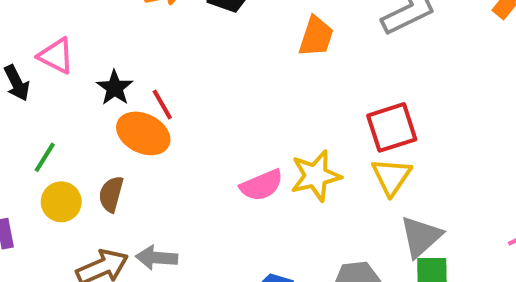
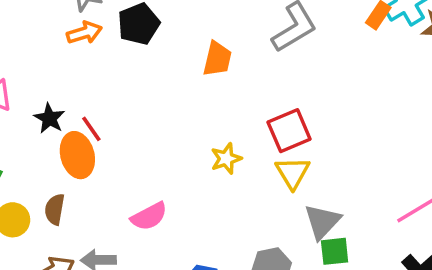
orange ellipse: (143, 133) -> (77, 155), turned 54
yellow star: (316, 176) -> (226, 159), moved, size x0.7
pink semicircle: (262, 185) -> (149, 216), moved

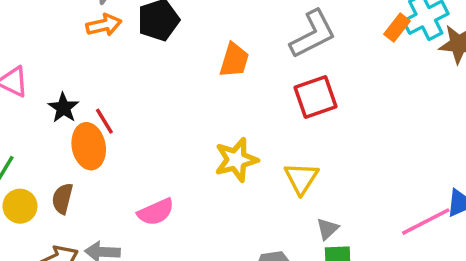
red square: (289, 131) -> (316, 97), moved
yellow star: (226, 159) -> (236, 160), size x1.4
gray triangle: (322, 222) -> (327, 229), size x0.6

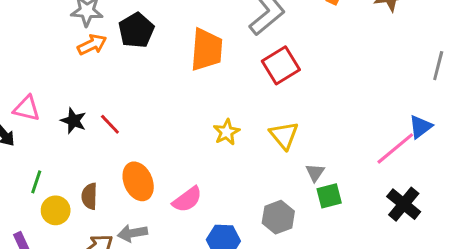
orange trapezoid: (234, 60) -> (207, 50), size x1.4
orange ellipse: (89, 146) -> (138, 181), moved
yellow star: (236, 160) -> (227, 132), size x0.7
pink semicircle: (156, 212) -> (187, 199), moved

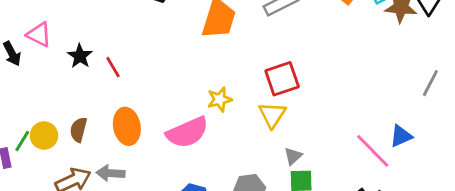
red square: (281, 65) -> (282, 79), moved
pink line: (395, 148) -> (373, 151), turned 72
green line: (36, 182) -> (22, 141), moved
pink semicircle: (187, 199) -> (187, 132), moved, size x1.4

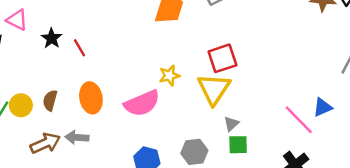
yellow triangle: (272, 115) -> (214, 89), size x1.4

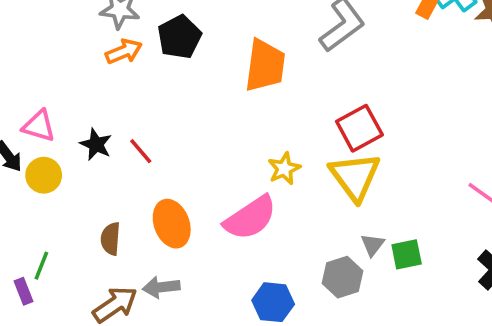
yellow circle: (21, 105) -> (44, 175), moved
gray triangle: (231, 124) -> (373, 245), moved

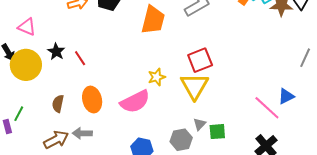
pink triangle: (39, 126) -> (27, 27), moved
yellow circle: (44, 175) -> (26, 65), size x1.6

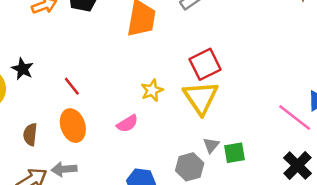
red line: (80, 58) -> (72, 86), moved
pink semicircle: (135, 102) -> (127, 124), size x0.6

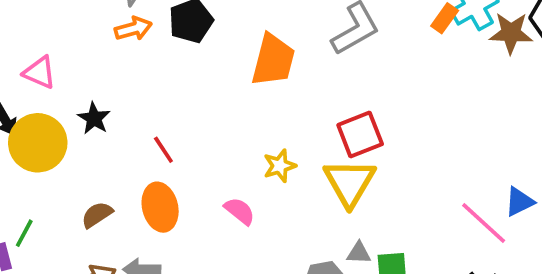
pink semicircle: (127, 124) -> (240, 211), turned -115
brown semicircle: (30, 134) -> (97, 215), turned 45
gray triangle: (211, 145) -> (359, 253), turned 48

